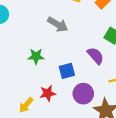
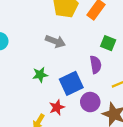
purple semicircle: (96, 56) -> (96, 65), turned 42
blue square: (67, 71) -> (71, 83), size x1.5

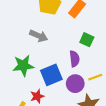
green star: (40, 75) -> (23, 66), size x1.5
purple circle: (90, 102) -> (75, 84), moved

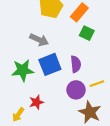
green square: (87, 40) -> (87, 33), moved
blue square: (51, 75) -> (50, 64), moved

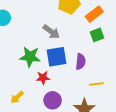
green square: (87, 33) -> (97, 35), turned 32
purple circle: (76, 90) -> (53, 100), moved
red star: (36, 102) -> (43, 78), moved

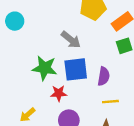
yellow line: (96, 84) -> (110, 102), moved

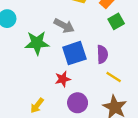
green star: (45, 68) -> (37, 43), moved
yellow line: (110, 102) -> (114, 77), turned 49

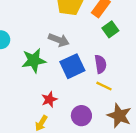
yellow line: (114, 77) -> (104, 86), moved
red star: (63, 79) -> (49, 99), moved

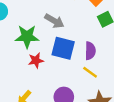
blue square: (72, 66) -> (63, 48), turned 30
red star: (49, 99) -> (36, 60), moved

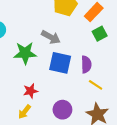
red star: (36, 60) -> (30, 91), moved
yellow line: (90, 72) -> (96, 85), moved

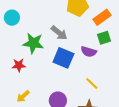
purple semicircle: (86, 64) -> (89, 52), moved, turned 98
red star: (30, 91) -> (19, 65), moved

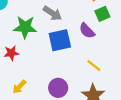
purple semicircle: (89, 52) -> (87, 31), turned 35
blue square: (63, 58) -> (60, 40), turned -30

